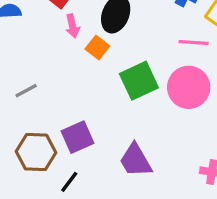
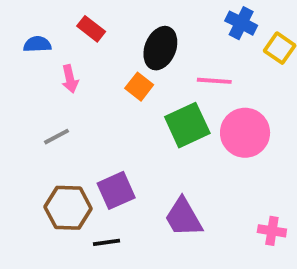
pink arrow: (73, 26) -> (70, 79), moved
pink line: (194, 42) -> (214, 81), moved
black line: (69, 182) -> (107, 242), turned 45

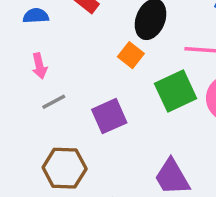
pink arrow: (70, 79) -> (39, 66), moved
purple square: (116, 190) -> (109, 116), moved

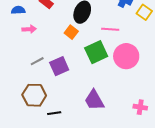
pink arrow: (39, 66) -> (29, 29), moved, turned -80
gray line: (54, 102) -> (37, 61), moved

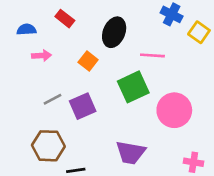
orange square: (71, 32) -> (88, 61), moved
pink circle: (126, 56) -> (174, 110), moved
purple trapezoid: (94, 100) -> (131, 153), turned -50

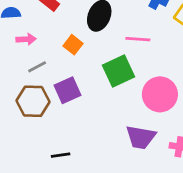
gray line: (53, 99) -> (37, 67), moved
brown hexagon: (48, 146) -> (33, 101), moved
purple trapezoid: (131, 153) -> (141, 137), moved

